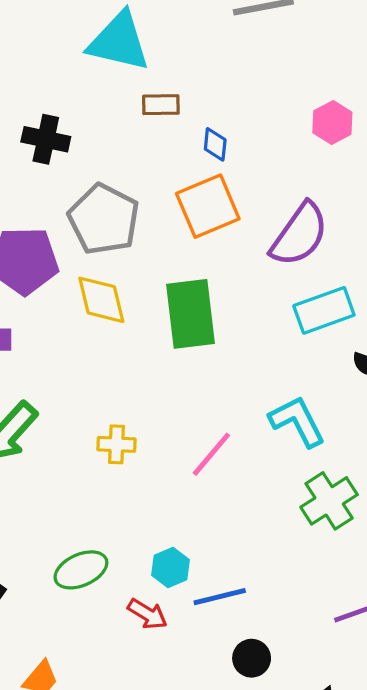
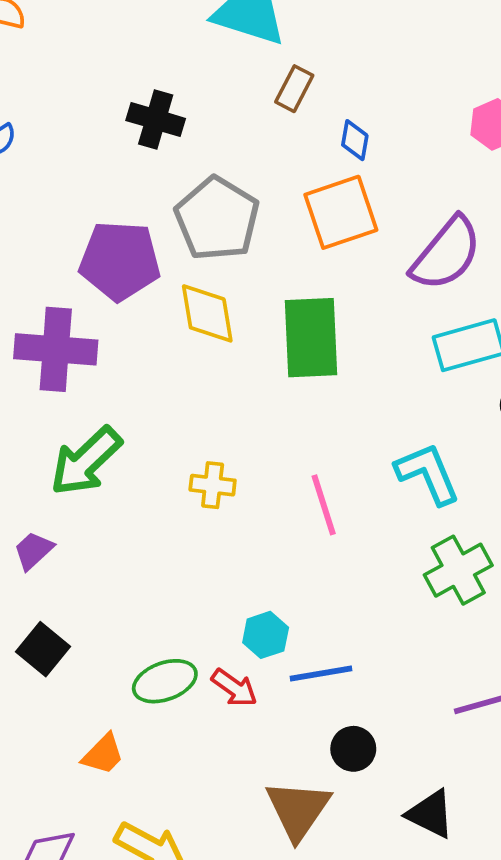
brown rectangle: (161, 105) -> (294, 89), turned -66
pink line: (211, 454) -> (324, 505), turned -62
green ellipse: (81, 570) -> (165, 681), moved

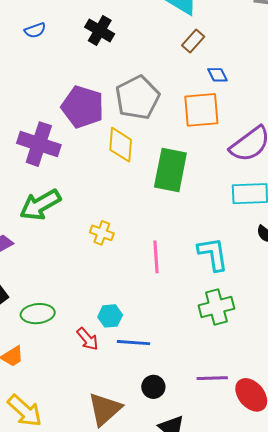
black cross: (156, 119) -> (100, 31), moved
blue diamond: (355, 140) -> (218, 75), turned -50
green ellipse: (165, 681) -> (38, 314), moved
black circle: (353, 749) -> (153, 387), moved

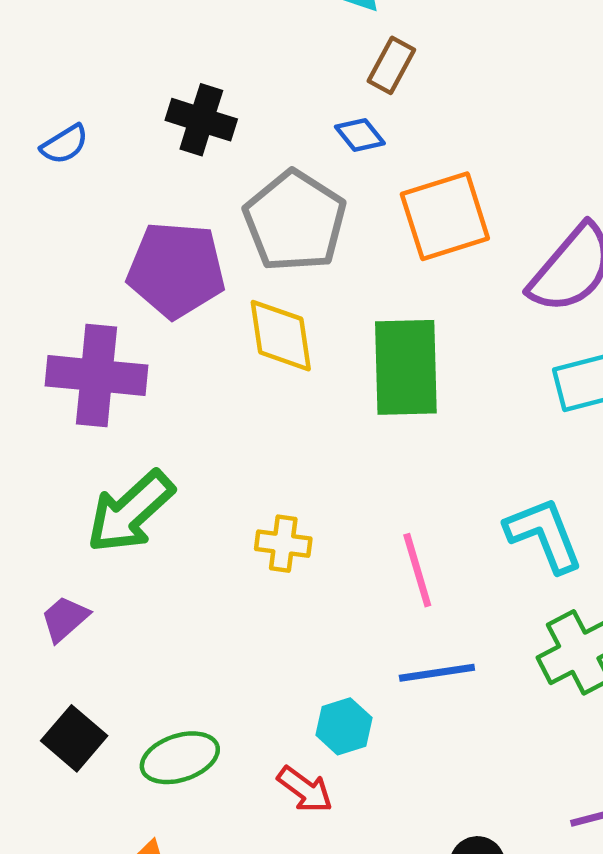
blue semicircle: (35, 30) -> (64, 144), moved
black cross: (100, 31) -> (201, 120), moved
blue diamond: (218, 75) -> (360, 135), moved
blue line: (134, 343) -> (437, 673), moved

